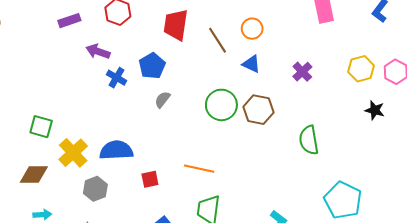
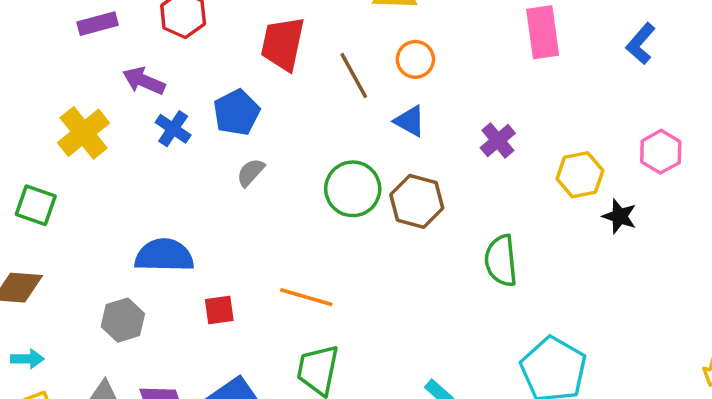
yellow hexagon: (361, 69) -> (580, 175), moved
yellow cross: (73, 153) -> (84, 133), moved

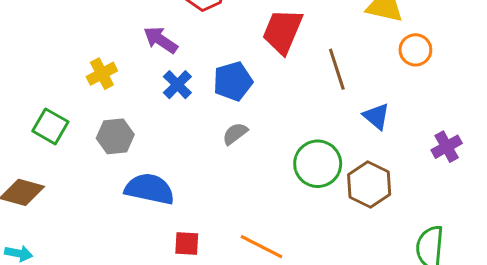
orange circle: (415, 59) -> (415, 50), moved
yellow cross: (84, 133) -> (102, 74), size x0.7
gray hexagon: (123, 320) -> (115, 136), moved

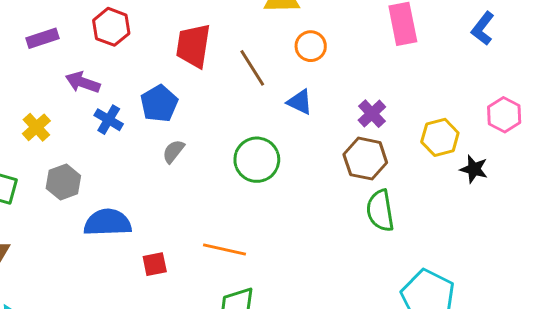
orange circle: (415, 50) -> (311, 46), moved
brown hexagon: (369, 184) -> (365, 159), moved

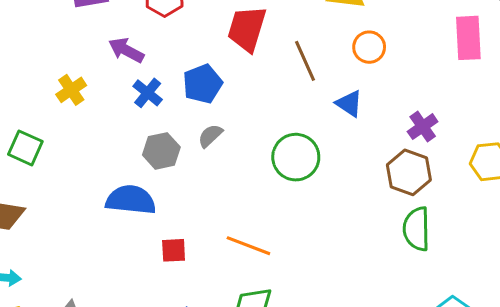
gray hexagon: (63, 182) -> (161, 151), moved

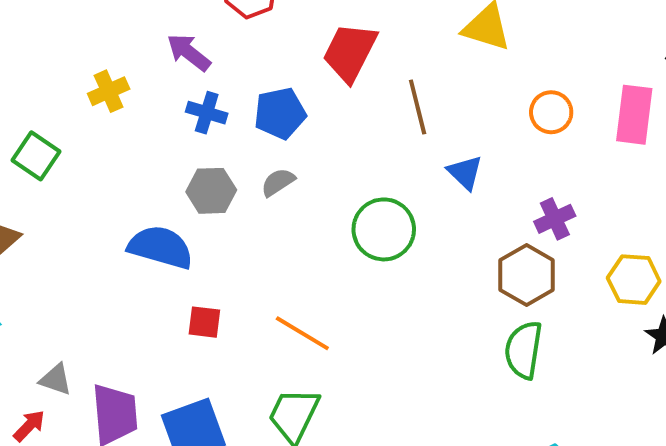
orange circle: (369, 47) -> (551, 112), moved
blue cross: (148, 93) -> (207, 113), turned -32

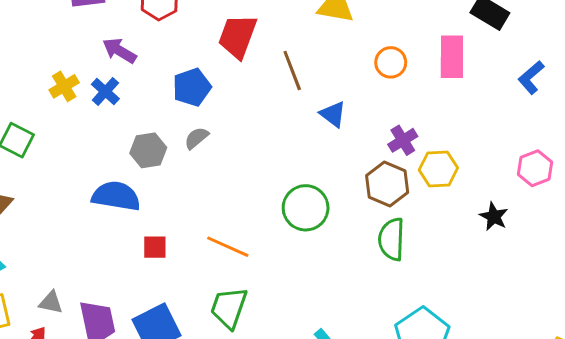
blue cross: (207, 113) -> (105, 92), moved, turned 32
green circle: (384, 229) -> (306, 208), moved
yellow hexagon: (634, 280) -> (438, 169), moved

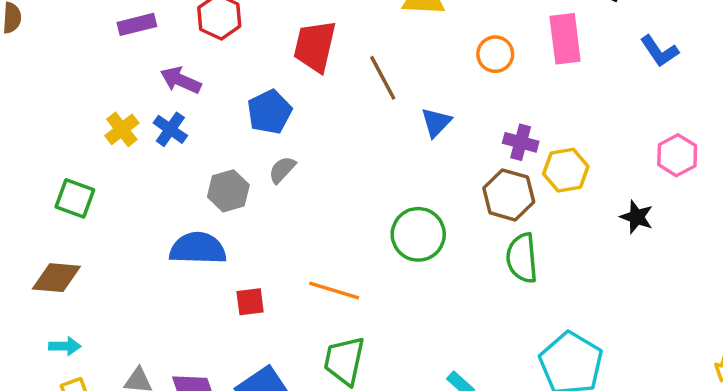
blue L-shape: (531, 77) -> (659, 51), turned -76
blue triangle: (333, 114) -> (436, 122), turned 44
purple cross: (403, 140) -> (521, 142), turned -36

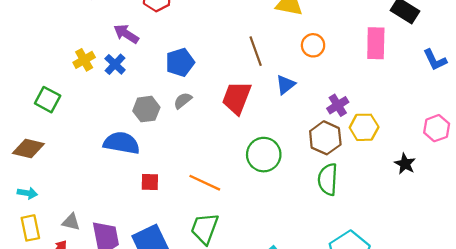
red trapezoid: (315, 46) -> (237, 98), moved
orange circle: (495, 54) -> (313, 45), moved
purple cross: (521, 142) -> (338, 105), turned 35

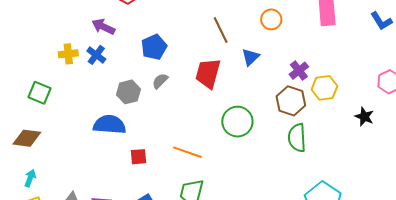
yellow cross: (84, 60) -> (68, 54), turned 30
cyan arrow: (27, 193) -> (30, 178), turned -72

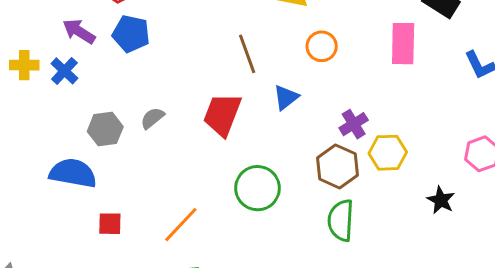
blue pentagon: (154, 47) -> (131, 34), moved, turned 30
orange line: (187, 152) -> (181, 225), turned -72

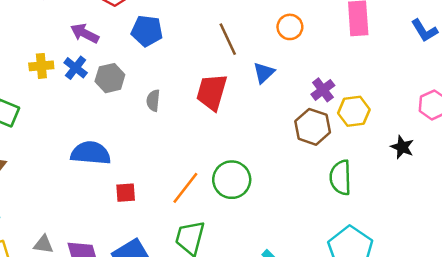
blue pentagon: (131, 34) -> (147, 31), moved
gray semicircle: (152, 118) -> (153, 100), turned -40
gray hexagon: (105, 129) -> (110, 78), moved
green circle: (258, 188) -> (232, 180), moved
green semicircle: (341, 220) -> (340, 178), moved

